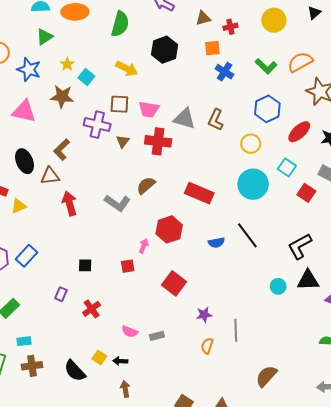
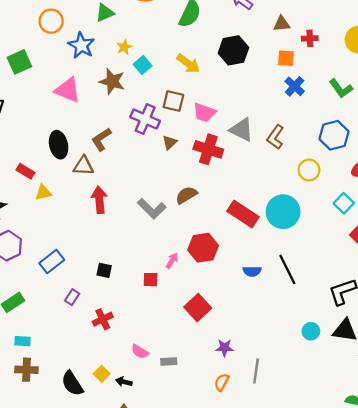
cyan circle: (253, 184) -> (283, 212), moved
blue rectangle: (26, 256) -> (52, 261), moved

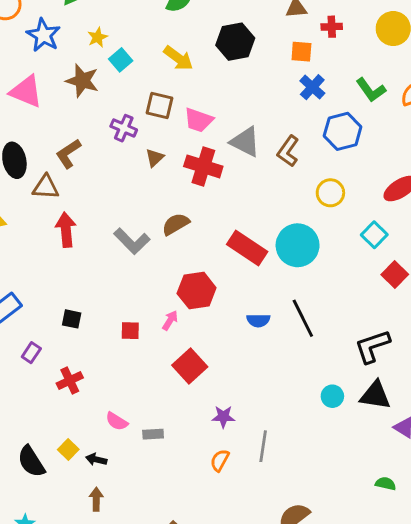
purple cross: (145, 119) -> (124, 128), size x0.7
blue hexagon: (334, 135) -> (343, 131), moved
pink arrow: (172, 261) -> (170, 320), moved

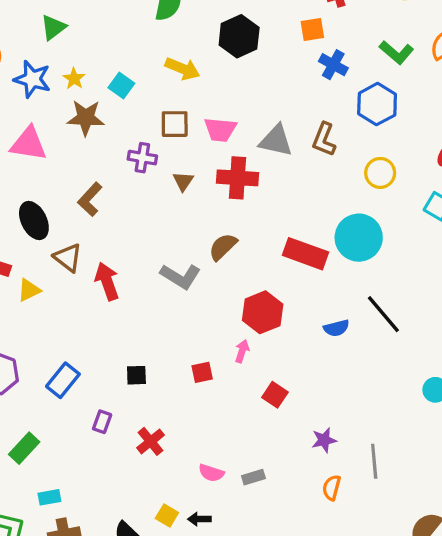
yellow star: (98, 37) -> (74, 79), moved
brown triangle: (46, 187) -> (68, 258), moved, turned 48
red square: (190, 366) -> (275, 395), size x0.7

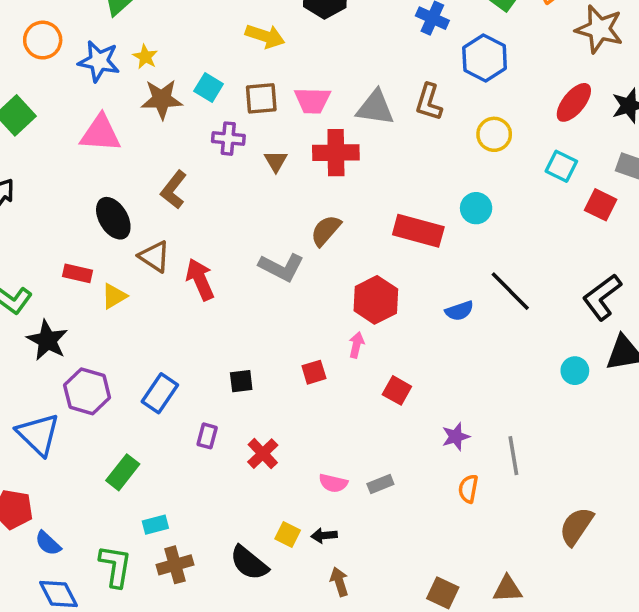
cyan square: (121, 86) -> (209, 88), moved
cyan circle: (359, 238) -> (476, 208), size x0.6

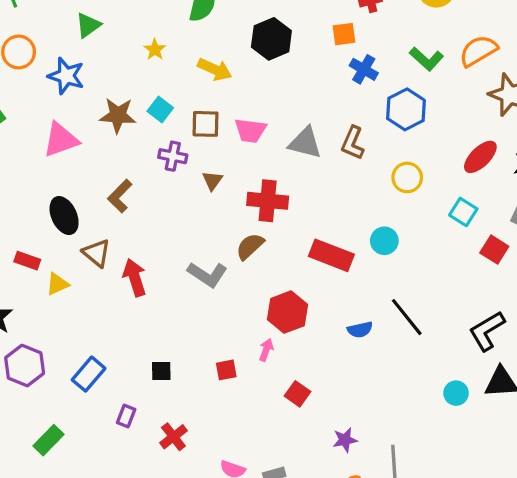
yellow star: (145, 57) -> (155, 50), moved
pink triangle: (100, 133) -> (61, 140), turned -30
red cross: (336, 153) -> (268, 201), moved

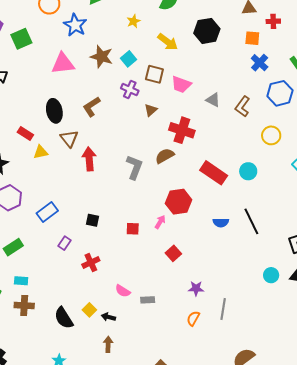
gray triangle: (305, 143) -> (213, 100), size x0.7
gray L-shape: (207, 274) -> (134, 167), turned -115

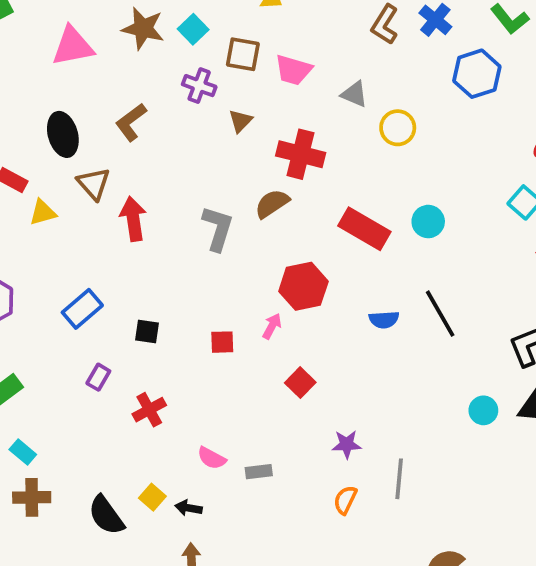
brown L-shape: (242, 107) -> (385, 24), moved
yellow circle: (271, 135) -> (398, 128), moved
blue rectangle: (47, 212) -> (82, 309), moved
cyan rectangle: (21, 281) -> (23, 452), turned 40

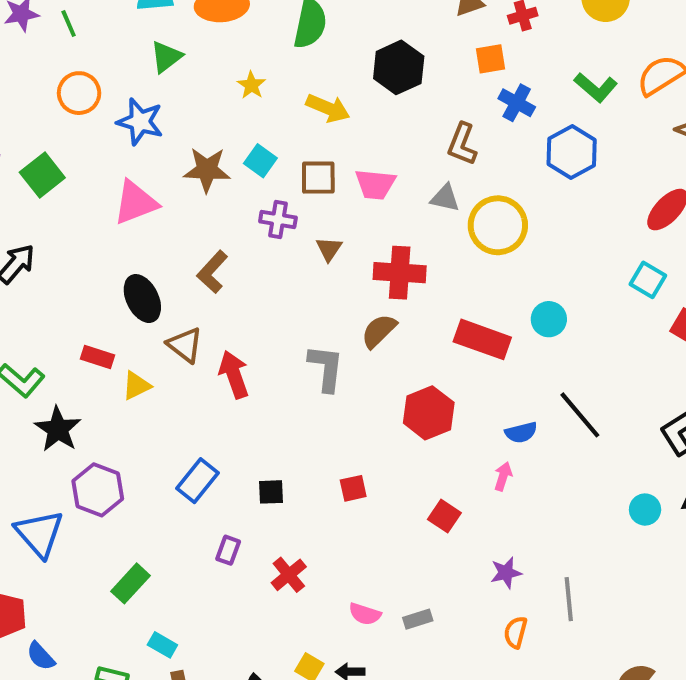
brown L-shape: (385, 24) -> (462, 144), moved
yellow circle: (398, 128) -> (498, 225), size x1.5
pink arrow: (272, 326) -> (503, 476), moved

